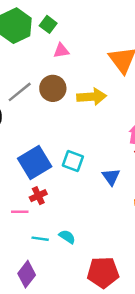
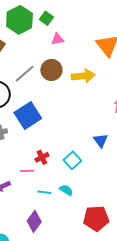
cyan square: (73, 161) -> (72, 160), moved, turned 30
blue square: (35, 163) -> (28, 116), moved

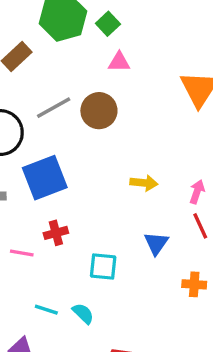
yellow arrow: (83, 76) -> (144, 183), moved, size x0.7
red cross: (42, 157) -> (56, 233), moved
cyan square: (72, 160) -> (103, 267), turned 36
pink line: (27, 171) -> (22, 253), moved

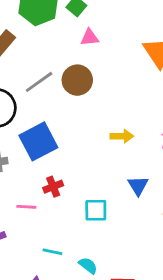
cyan semicircle: (83, 313) -> (88, 266), moved

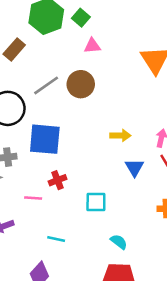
blue square: (38, 141) -> (45, 139), turned 32
blue triangle: (138, 186) -> (134, 168), moved
cyan semicircle: (88, 266) -> (119, 242), moved

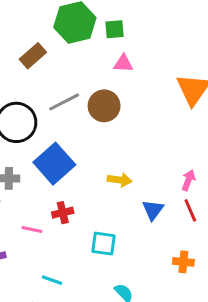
green square: (81, 18) -> (114, 29), turned 36
yellow arrow: (120, 135) -> (120, 180), moved
blue square: (45, 139) -> (54, 164), turned 36

